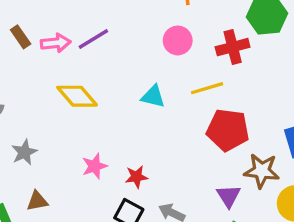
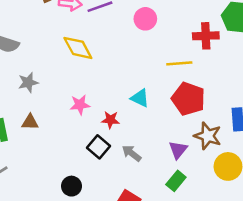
pink circle: (178, 40) -> (145, 19), moved
cyan triangle: (153, 96) -> (140, 98), moved

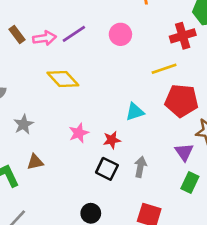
cyan triangle: (140, 98) -> (135, 112), turned -30
gray arrow: (132, 153) -> (140, 167), turned 78

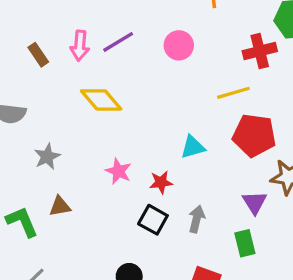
brown rectangle: (17, 34) -> (38, 55), moved
pink arrow: (45, 38) -> (80, 46), turned 100
pink star: (79, 133) -> (118, 171), turned -30
green rectangle: (190, 183) -> (245, 243), moved, turned -42

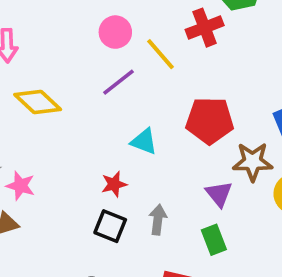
purple line: (118, 42) -> (119, 82), moved
yellow line: (233, 93) -> (161, 54), moved, turned 72
cyan triangle: (193, 147) -> (144, 141), turned 44
pink star: (118, 171) -> (21, 186), moved

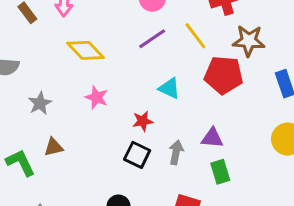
yellow line: (161, 54) -> (195, 36), moved
brown star: (253, 162) -> (249, 41), moved
pink star: (21, 186) -> (97, 97), moved
purple triangle: (219, 194) -> (212, 138), moved, turned -50

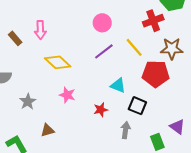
purple triangle: (212, 138) -> (177, 127), moved, turned 35
brown triangle: (54, 147) -> (48, 130), moved
black square: (137, 155) -> (137, 106), moved

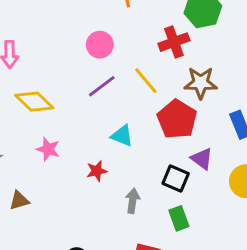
red pentagon: (156, 74) -> (177, 119), turned 30
black square: (137, 106) -> (176, 178), moved
purple triangle: (177, 127) -> (202, 159), moved

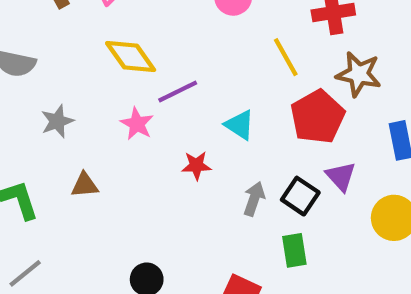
purple line: (102, 86) -> (178, 92), moved
gray arrow: (133, 201) -> (254, 199), moved

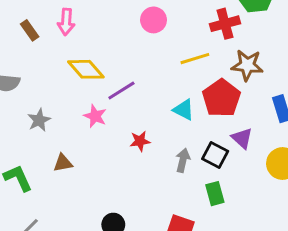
yellow line: (286, 57) -> (195, 59), turned -72
cyan triangle: (240, 125) -> (184, 110), moved

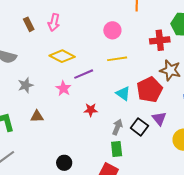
yellow line: (195, 59) -> (117, 59), moved
yellow diamond: (86, 69) -> (62, 56), turned -30
green rectangle: (215, 194) -> (117, 149), moved

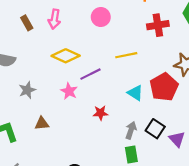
pink circle: (112, 30) -> (101, 17), moved
red cross: (160, 40) -> (158, 25), moved
purple triangle: (159, 119) -> (177, 139), moved

